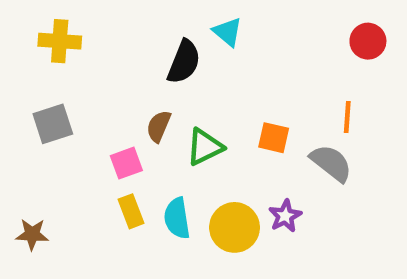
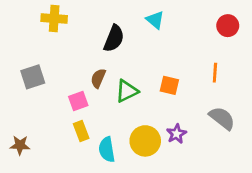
cyan triangle: (228, 32) -> (155, 20), moved
yellow cross: (60, 41) -> (54, 19), moved
gray semicircle: (331, 163) -> (222, 118), moved
cyan semicircle: (177, 218) -> (107, 149), moved

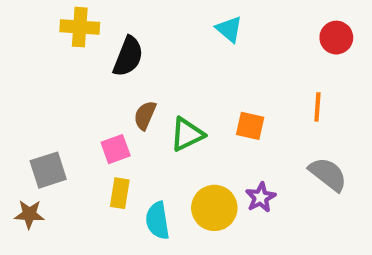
black semicircle: (114, 38) -> (128, 56), moved
gray square: (33, 77) -> (48, 170), moved
yellow rectangle: (81, 131) -> (120, 193), turned 30

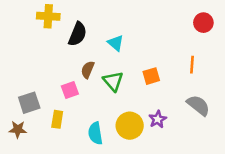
cyan triangle: (229, 29) -> (116, 43), moved
orange square: (250, 126) -> (151, 76), turned -30
green triangle: (187, 134) -> (113, 81), turned -45
yellow rectangle: (120, 193) -> (57, 119), moved

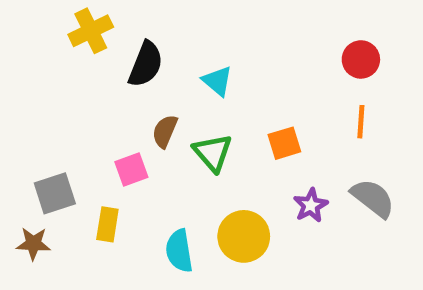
yellow cross: (48, 16) -> (91, 31), turned -30
red circle: (203, 23) -> (361, 59), moved
purple star: (158, 119) -> (311, 205), moved

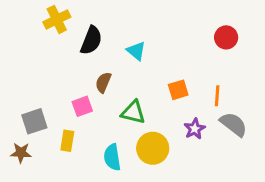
orange line: (361, 122) -> (217, 96), moved
green triangle: (213, 153) -> (133, 112), moved, turned -35

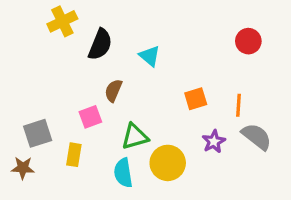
green triangle: (133, 112) -> (135, 137), moved, turned -30

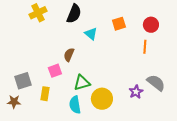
black semicircle: (100, 44) -> (74, 14), moved
orange square: (196, 99) -> (119, 24), moved
orange line: (238, 105) -> (145, 47), moved
purple star: (214, 142) -> (136, 92), moved

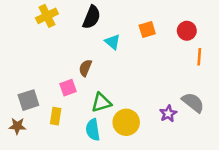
orange line: (145, 47) -> (199, 57), moved

